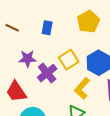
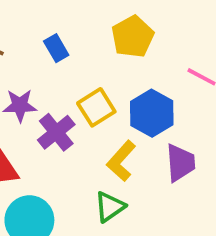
blue rectangle: (47, 28) -> (56, 48), turned -40

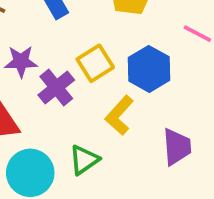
purple trapezoid: (180, 163) -> (177, 147), moved
green triangle: (110, 207) -> (84, 160), moved

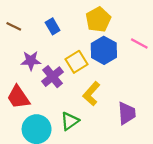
blue hexagon: (149, 69) -> (104, 50), moved

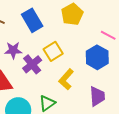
blue rectangle: (53, 26) -> (32, 20), size x1.6
blue hexagon: (104, 50) -> (97, 57), moved

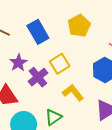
purple star: (13, 50) -> (18, 63), turned -30
yellow L-shape: (66, 79) -> (73, 93), turned 100

